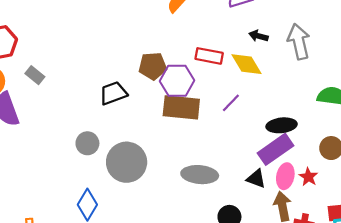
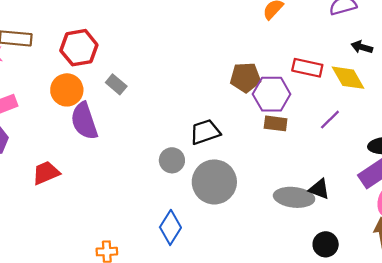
black trapezoid: (113, 93) -> (205, 132), moved
brown rectangle: (181, 107) -> (276, 123), size x0.6
black triangle: (256, 179) -> (319, 189), moved

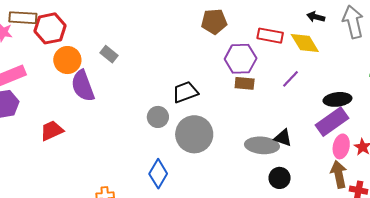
red hexagon: (79, 48) -> (50, 28), moved
brown pentagon: (245, 77) -> (214, 22), moved
black circle: (326, 244) -> (280, 178), moved

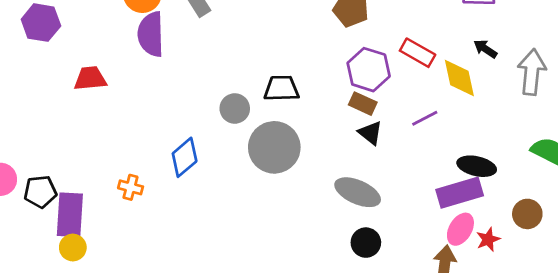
black triangle: (283, 138) -> (370, 133), moved
blue diamond: (158, 174) -> (185, 157), moved

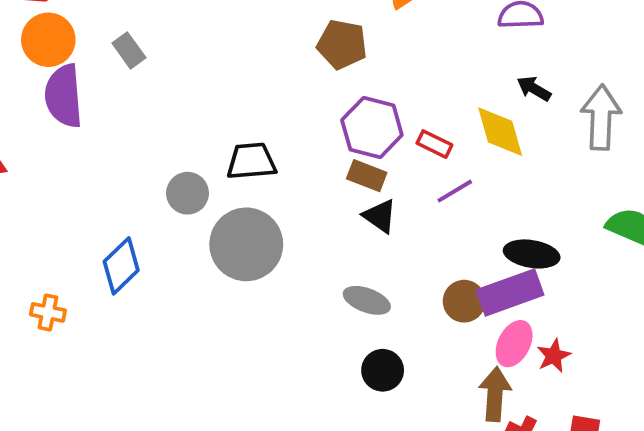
red rectangle: (418, 53) -> (434, 144), moved, size x0.7
gray ellipse: (358, 192) -> (367, 300), size x0.7
brown circle: (527, 214) -> (464, 301), moved

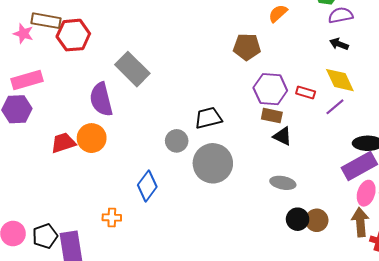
orange circle: (48, 40) -> (92, 138), moved
gray rectangle: (129, 50) -> (132, 69), size x1.8
black arrow: (534, 89) -> (339, 44), moved
purple line: (455, 191) -> (335, 107), moved
brown circle: (464, 301) -> (317, 220), moved

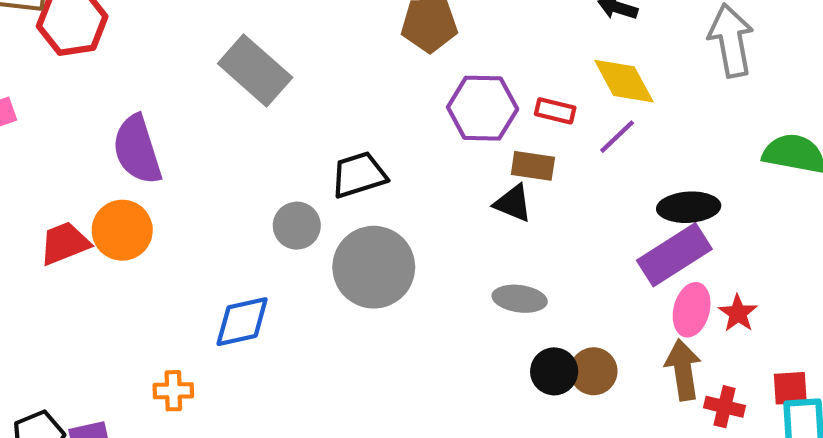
gray rectangle: (132, 69) -> (255, 71), moved
brown rectangle: (272, 116) -> (533, 166), moved
blue diamond: (147, 186) -> (242, 322), turned 44

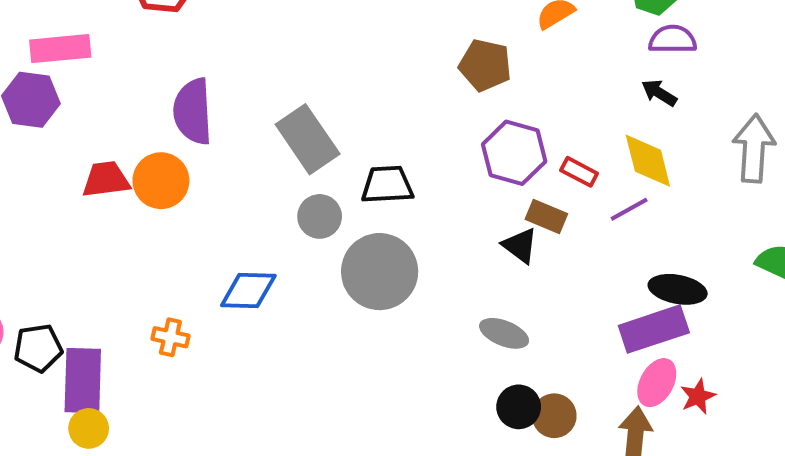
gray rectangle: (255, 71) -> (308, 139), moved

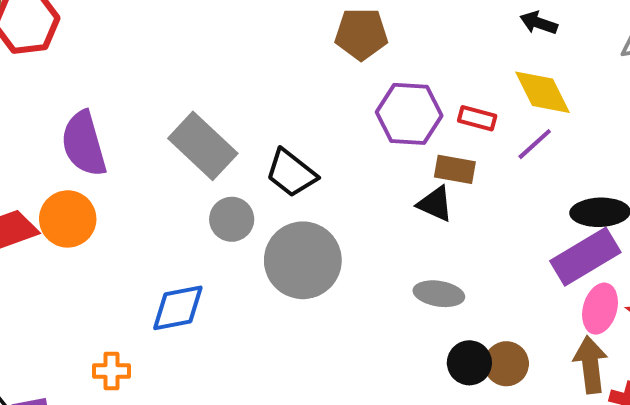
black trapezoid: (387, 185) -> (291, 173), turned -126

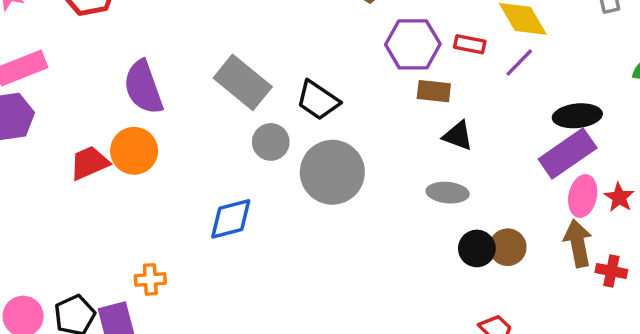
brown rectangle: (455, 169) -> (434, 91), moved
black triangle: (435, 204) -> (458, 136), moved
orange cross: (111, 371) -> (150, 279), moved

